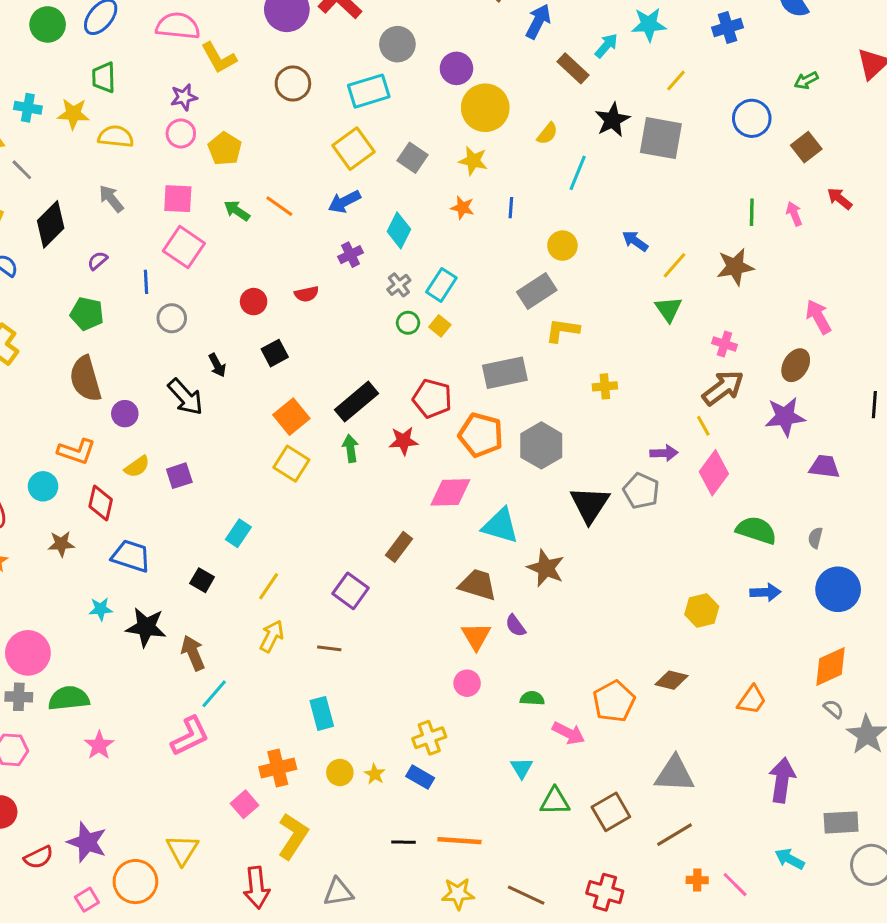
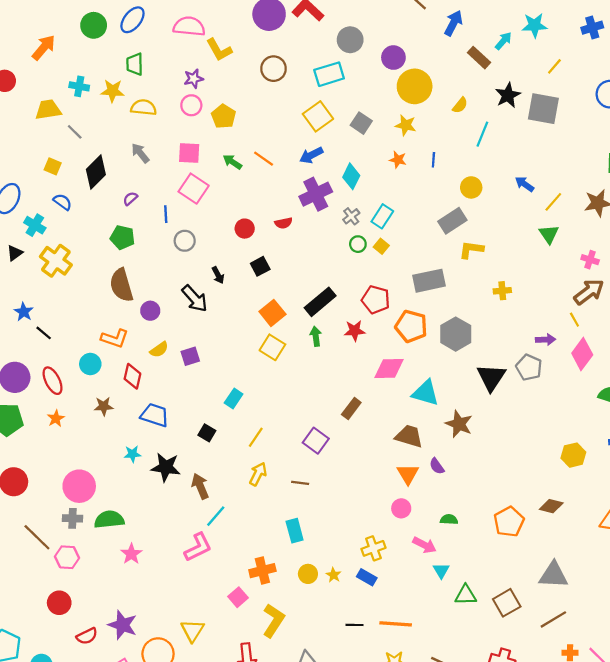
purple cross: (350, 255) -> (316, 194), size x1.8
pink arrow: (569, 733) -> (425, 545), moved

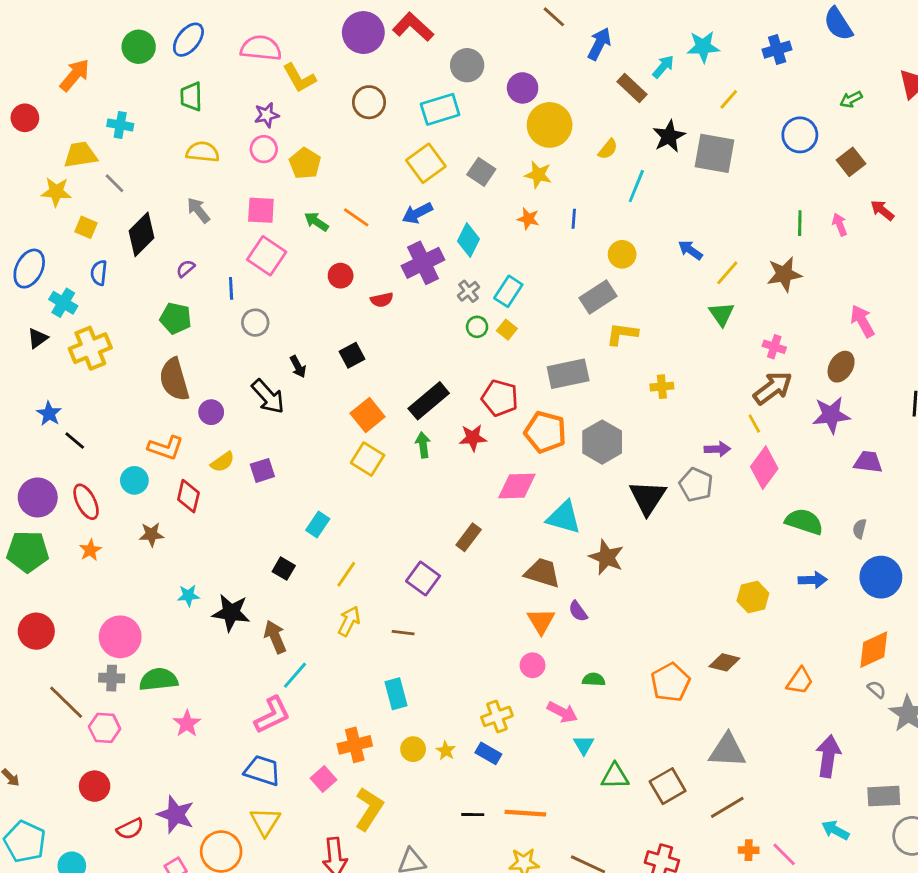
yellow star: (112, 91) -> (56, 192), moved
blue semicircle: (63, 202) -> (99, 273), turned -120
red circle: (245, 229) -> (341, 276), moved
yellow cross: (56, 261) -> (90, 348), turned 32
blue trapezoid: (155, 415) -> (262, 770), moved

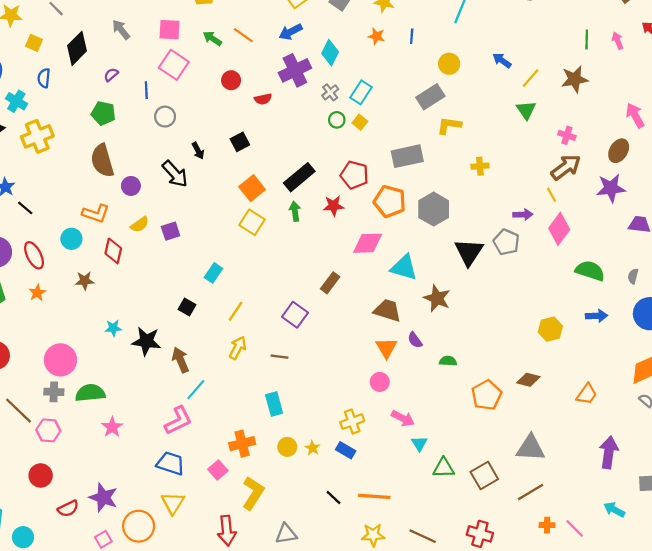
green semicircle: (594, 679) -> (448, 361), moved
black line: (473, 815) -> (333, 498), turned 42

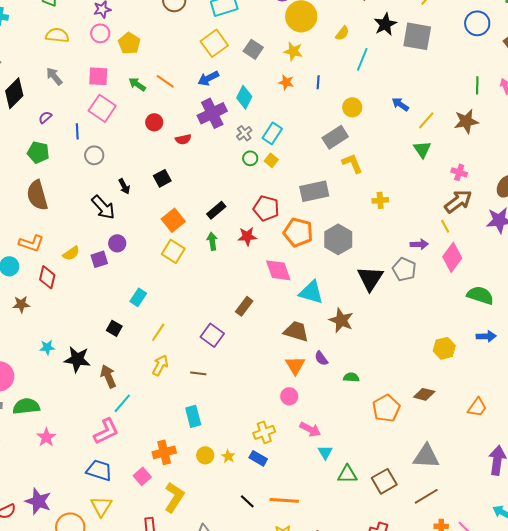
yellow L-shape: (449, 125) -> (352, 163), turned 60
black rectangle: (299, 177) -> (216, 210), size x0.7
purple circle: (131, 186) -> (117, 243), moved
pink diamond: (368, 243) -> (278, 270), turned 72

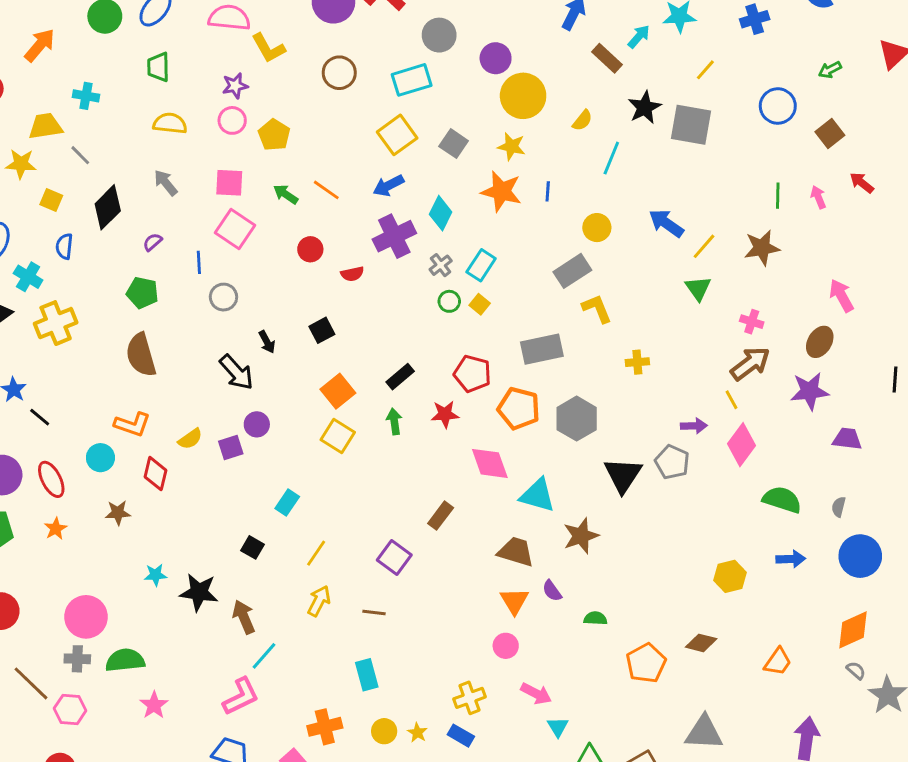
orange star: (286, 82) -> (501, 191), size x1.8
blue arrow: (400, 104) -> (666, 223), size x1.4
brown star: (341, 320) -> (581, 536), turned 30

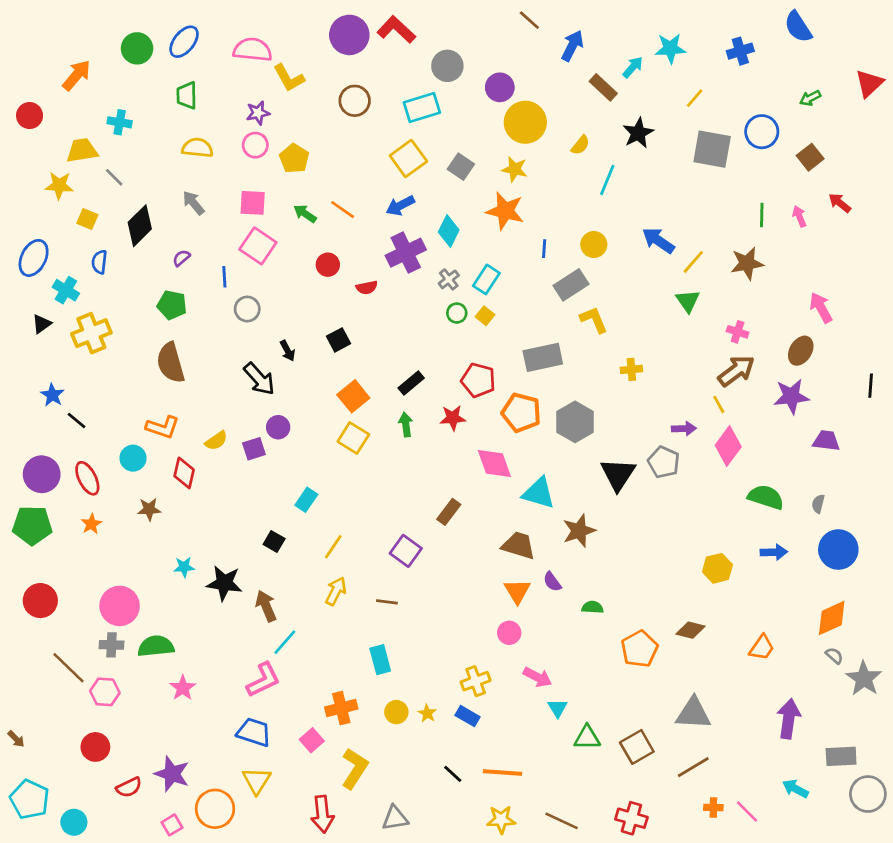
gray square: (691, 125) -> (712, 149), moved
blue line: (548, 191) -> (544, 249), moved

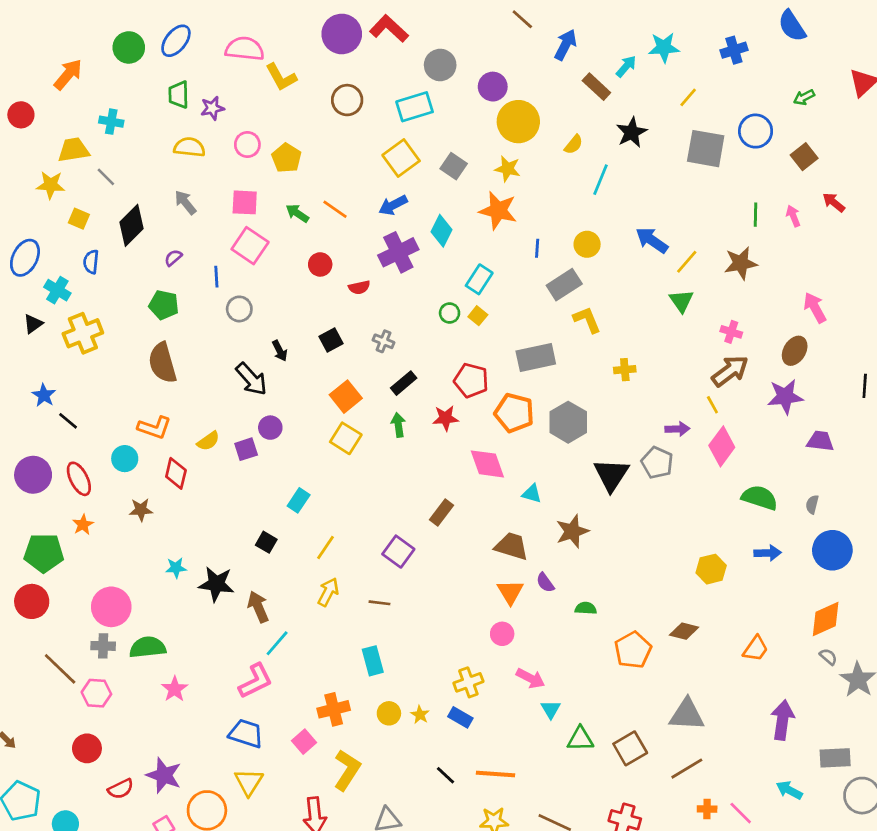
purple star: (258, 113) -> (212, 108), moved
gray cross: (449, 279) -> (384, 341), moved, turned -30
cyan triangle: (539, 493) -> (532, 494), size x0.6
green pentagon: (32, 525) -> (44, 553), moved

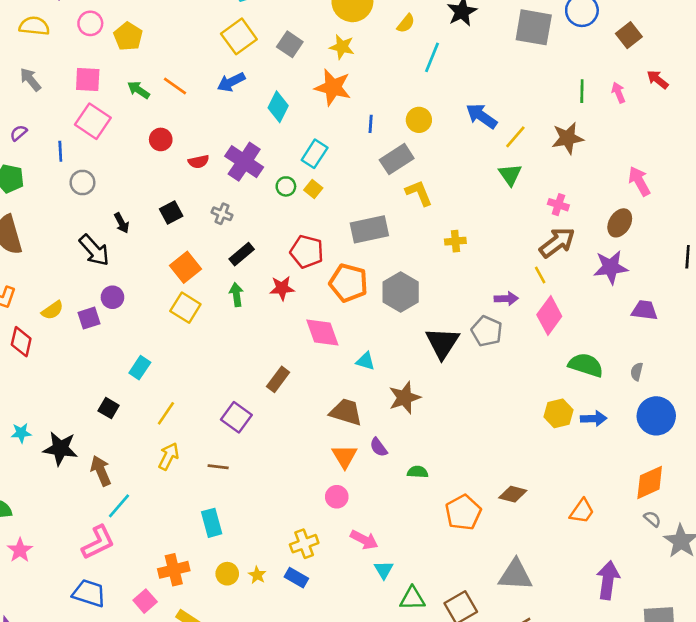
purple cross: (398, 252) -> (244, 162), moved, turned -30
yellow hexagon: (711, 569) -> (558, 413), moved

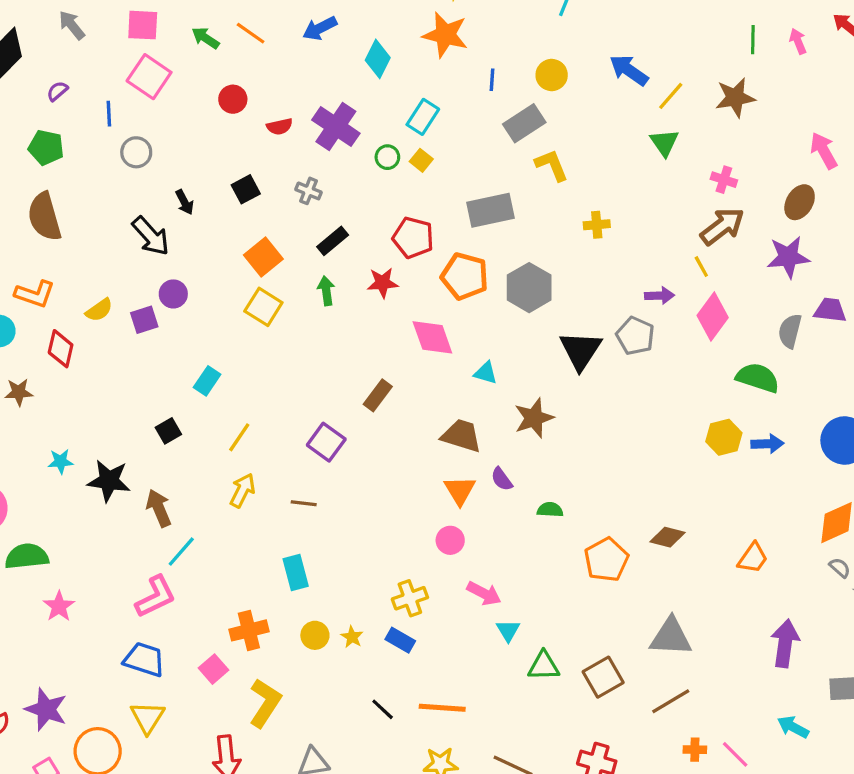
gray semicircle: (637, 372) -> (790, 331), moved, size x1.5
black square: (109, 408) -> (168, 431), turned 30

